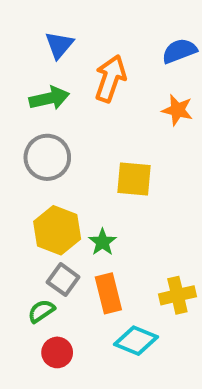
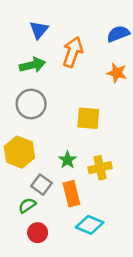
yellow hexagon: (57, 230) -> (19, 152), moved
yellow cross: (177, 295) -> (100, 168), moved

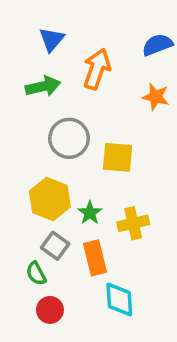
gray circle: (31, 104) -> (69, 138), moved
yellow hexagon: (19, 152) -> (50, 199), moved
green semicircle: (27, 205) -> (36, 274), turned -84
cyan diamond: (90, 225) -> (119, 300), turned 64

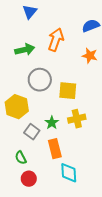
blue triangle: (52, 40) -> (30, 12), moved
yellow hexagon: (50, 199) -> (17, 107), moved
yellow cross: (133, 223) -> (77, 119), moved
gray square: (55, 246) -> (32, 132), moved

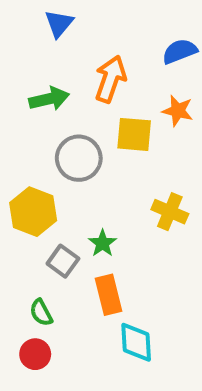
yellow square: (68, 91) -> (134, 134), moved
yellow cross: (77, 119) -> (170, 212), moved, turned 36
red circle: (29, 179) -> (35, 354), moved

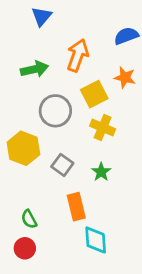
yellow square: (134, 134) -> (94, 94), turned -32
yellow cross: (170, 212) -> (103, 127), moved
green star: (103, 243) -> (101, 172), moved
gray square: (63, 261) -> (62, 165), moved

